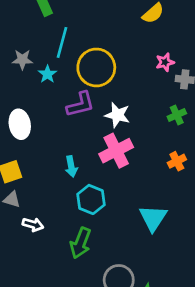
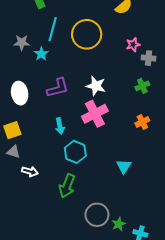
yellow circle: (96, 67) -> (87, 34), moved
purple L-shape: (80, 104) -> (58, 88), moved
cyan triangle: (153, 218) -> (124, 166), size x0.7

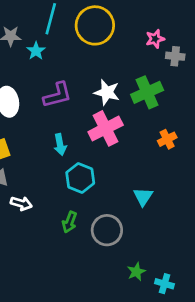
green cross: (142, 86) -> (147, 92), moved, size x1.6
green arrow: (67, 186) -> (69, 222), size x0.7
gray circle: (97, 215) -> (107, 230), moved

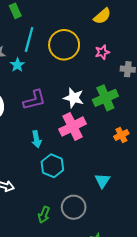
pink star: (155, 39) -> (102, 52), moved
green arrow: (69, 222) -> (44, 215), moved

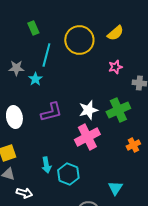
yellow circle: (64, 45) -> (79, 40), moved
white star: (74, 98) -> (88, 110), turned -30
cyan arrow: (36, 139) -> (46, 165), moved

